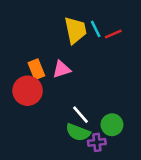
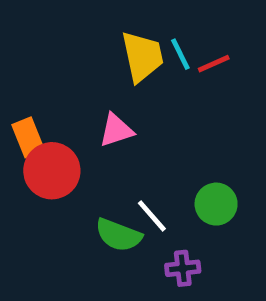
orange rectangle: (36, 69) -> (28, 137), moved
green circle: (112, 125) -> (216, 204), moved
green semicircle: (78, 132) -> (119, 235), moved

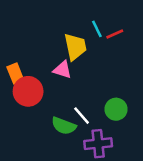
yellow trapezoid: (142, 57) -> (75, 47), moved
pink triangle: (116, 130) -> (62, 70), turned 36
purple cross: (183, 268) -> (98, 144), size x1.5

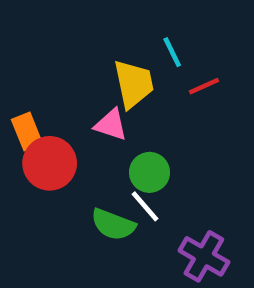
red line: (115, 34) -> (204, 86), moved
green circle: (116, 109) -> (149, 172), moved
purple cross: (98, 144) -> (204, 256), moved, turned 36

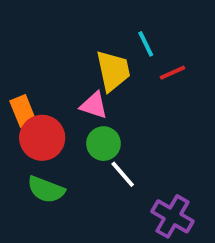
green circle: (149, 172) -> (103, 144), moved
green semicircle: (113, 225) -> (46, 190), moved

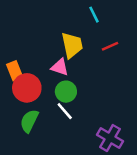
cyan line: (146, 44) -> (94, 15), moved
white line: (123, 174) -> (65, 111), moved
green semicircle: (46, 190) -> (29, 121), turned 95

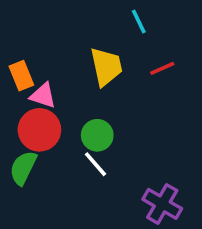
pink triangle: (60, 67) -> (43, 96), moved
orange rectangle: (15, 71) -> (21, 76), moved
green semicircle: (29, 121) -> (23, 168), moved

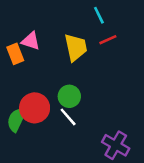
red line: (162, 68) -> (108, 40), moved
pink triangle: (43, 96) -> (31, 41), moved
red circle: (39, 130) -> (35, 108), moved

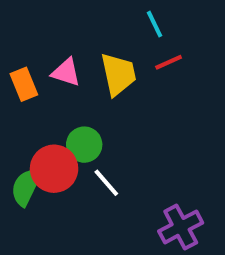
pink triangle: (31, 41) -> (66, 72), moved
green circle: (69, 96) -> (84, 145), moved
purple cross: (116, 145) -> (181, 227), turned 32

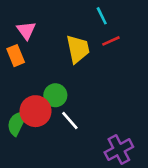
pink triangle: (66, 72) -> (26, 30), moved, turned 36

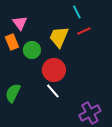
yellow trapezoid: (78, 49) -> (59, 37), turned -145
green circle: (55, 95) -> (32, 50), moved
red circle: (35, 111) -> (54, 70), moved

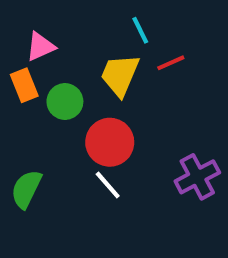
cyan line: (77, 12) -> (140, 30), moved
pink triangle: (20, 23) -> (41, 47), turned 42
purple cross: (90, 113) -> (197, 177), moved

